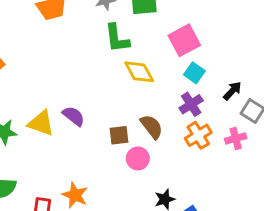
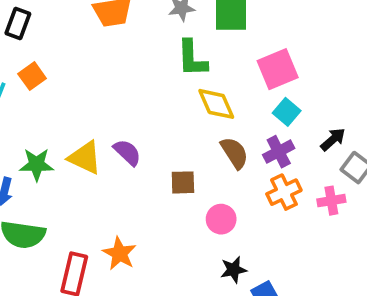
brown semicircle: (152, 127) -> (235, 153), moved
pink circle: (138, 158) -> (221, 219), moved

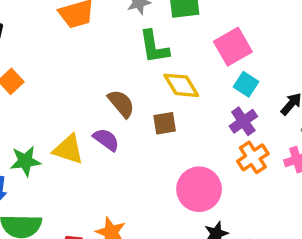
brown semicircle: (235, 153) -> (121, 104), moved
brown square: (183, 182) -> (165, 123), moved
pink circle: (221, 219) -> (199, 189), size x1.6

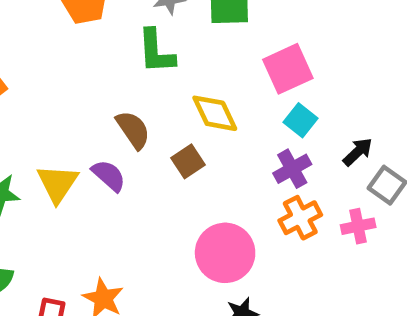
green L-shape: (154, 47) -> (156, 51), moved
brown square: (165, 123) -> (188, 161), turned -30
yellow triangle: (68, 149) -> (57, 183), turned 40

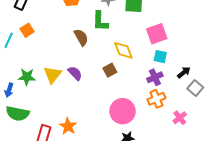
cyan square: (300, 120) -> (160, 57), turned -32
brown semicircle: (133, 130) -> (81, 37), moved
pink cross: (358, 226) -> (180, 118), moved, turned -32

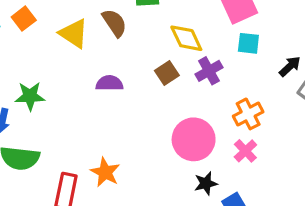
purple semicircle: (75, 73) -> (109, 83), turned -42
yellow triangle: (52, 75) -> (74, 33), moved, turned -30
purple cross: (155, 77) -> (209, 71), moved
pink cross: (180, 118) -> (245, 151), moved

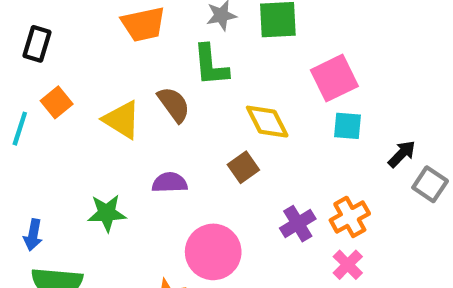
purple cross: (209, 71) -> (298, 224), moved
green star: (30, 96) -> (107, 213), moved
pink circle: (194, 139) -> (213, 252), moved

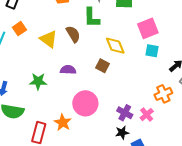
brown square: (243, 167) -> (103, 66), turned -32
orange cross: (350, 217) -> (163, 94), moved
purple cross: (298, 224) -> (125, 113), moved, turned -35

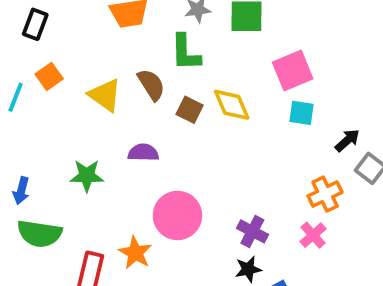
brown square: (103, 66) -> (190, 110), moved
pink cross: (147, 115) -> (313, 235), moved

